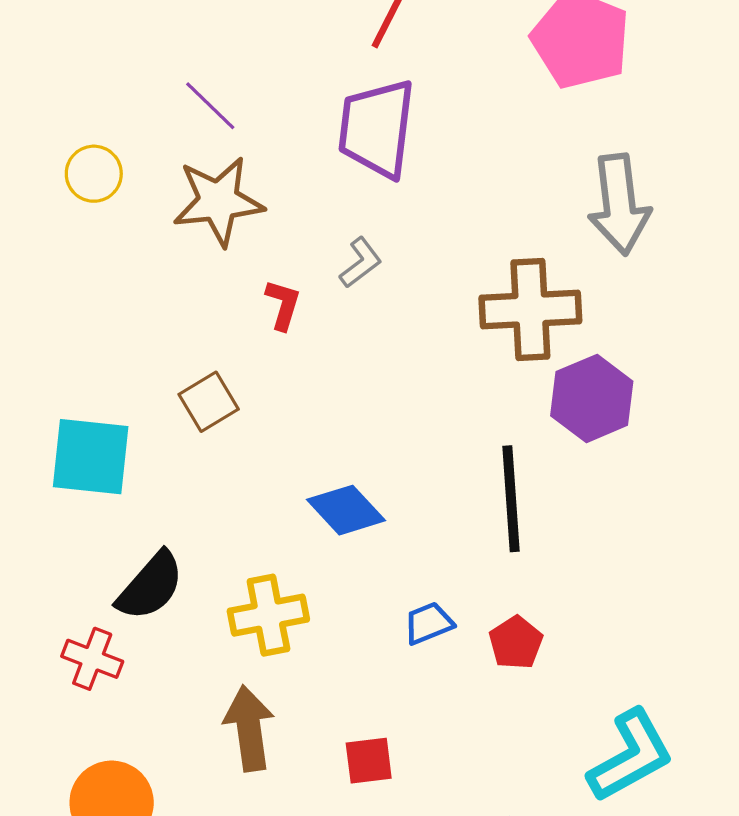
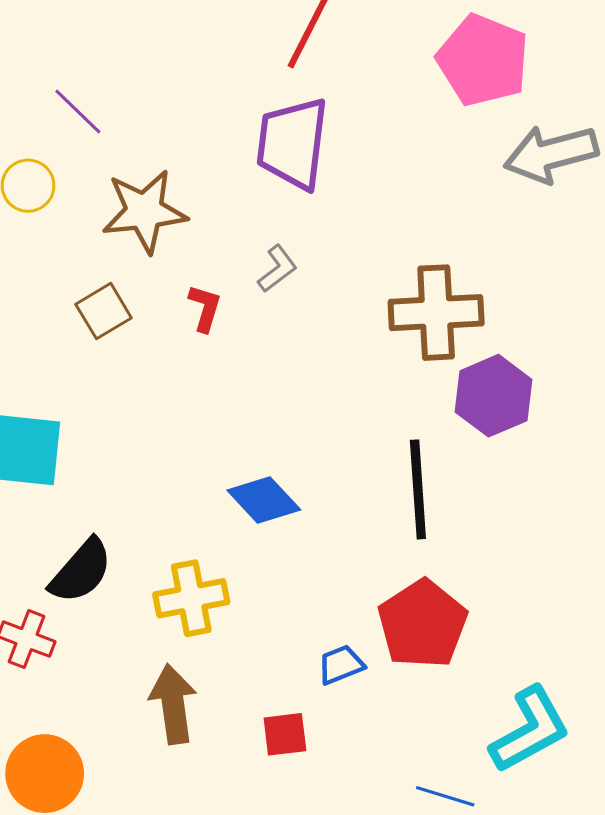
purple line: (210, 106) -> (78, 112), moved
gray arrow: (619, 204) -> (551, 154), moved, turned 82
brown square: (209, 402) -> (104, 311), moved
blue trapezoid: (429, 623) -> (341, 665), moved
red pentagon: (516, 643) -> (423, 624), size x1.8

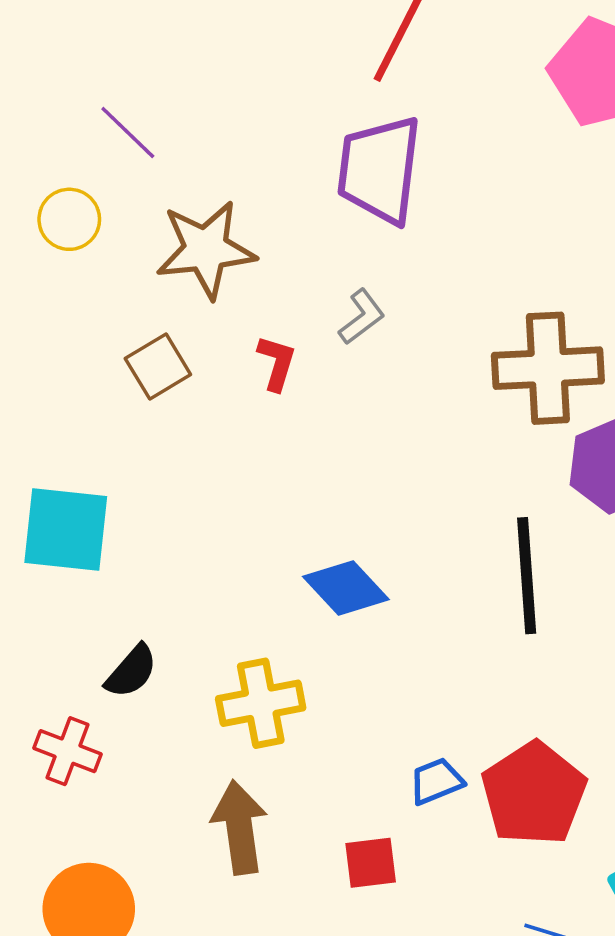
black semicircle: (81, 571) -> (131, 671), size x0.7
red pentagon: (423, 624) -> (534, 794), moved

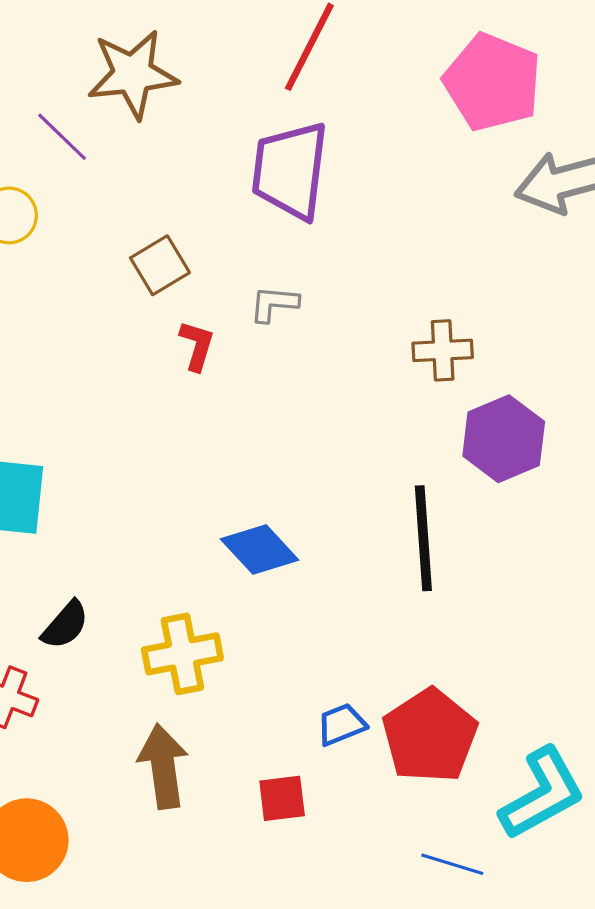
brown star: (206, 249) -> (133, 74), moved
gray L-shape: (362, 317) -> (274, 304), turned -138
brown square: (158, 366) -> (160, 265), moved
brown cross: (548, 368) -> (443, 350), size x0.6

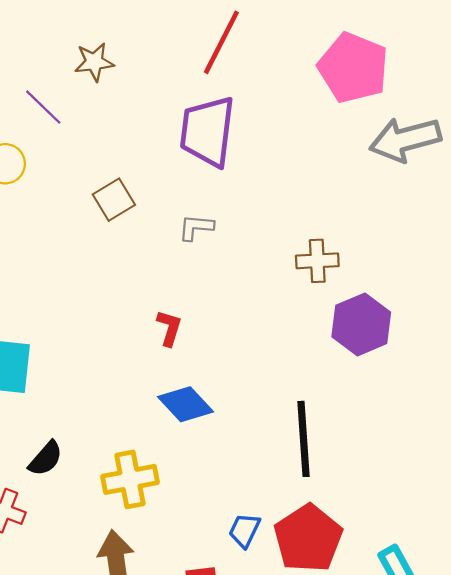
brown star: (133, 74) -> (94, 62), size x0.6
red L-shape: (197, 346) -> (169, 328), moved
black line: (423, 538) -> (303, 439), moved
blue trapezoid: (341, 725) -> (244, 530), turned -42

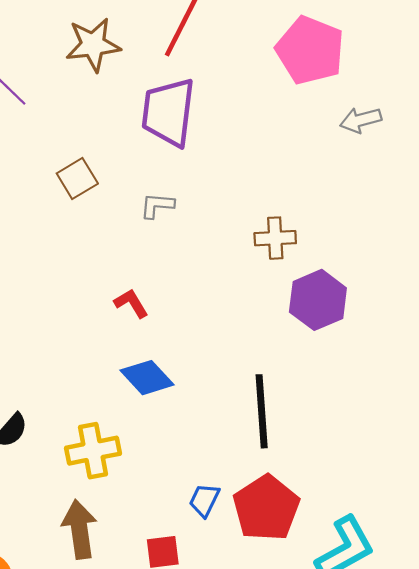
brown star: (94, 62) -> (93, 45), moved, size x1.4
gray arrow: (405, 139) -> (361, 120), size x0.6
red L-shape: (169, 328) -> (131, 303), turned -48

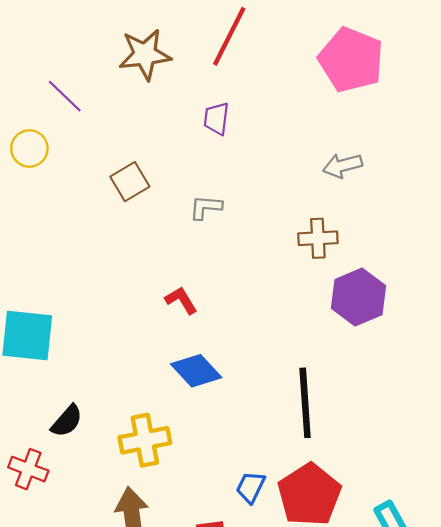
purple trapezoid: (168, 112) -> (216, 119), size x0.5
gray arrow: (361, 120) -> (342, 166), moved

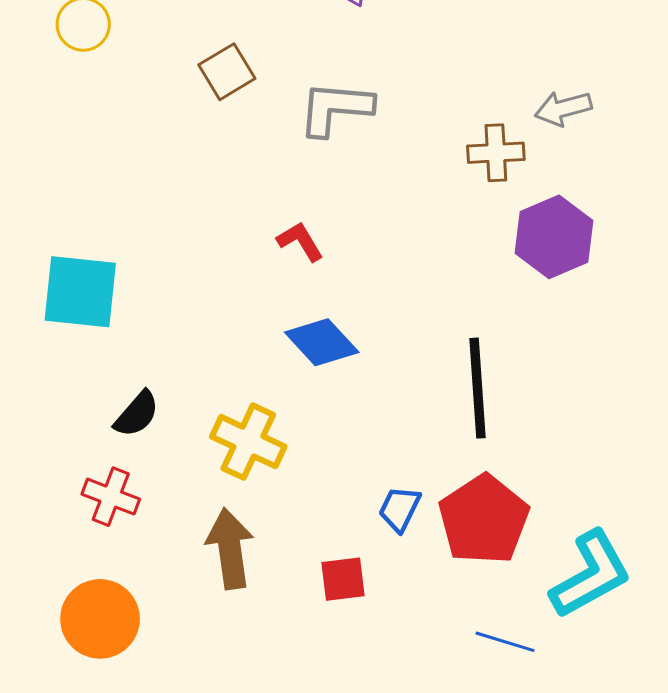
gray arrow: (342, 166) -> (563, 108), moved
gray L-shape: (206, 207) -> (335, 108), size x1.6
yellow cross: (145, 440) -> (248, 442), turned 36
red cross: (28, 469) -> (111, 497), moved

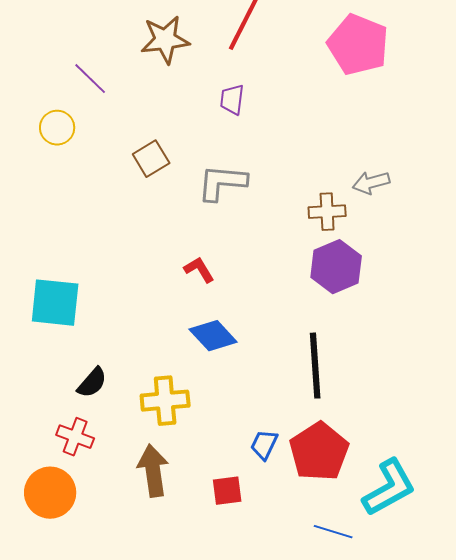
purple hexagon: (554, 237) -> (336, 267), moved
yellow cross: (248, 442) -> (165, 401), turned -30
orange circle: (100, 619) -> (50, 493), moved

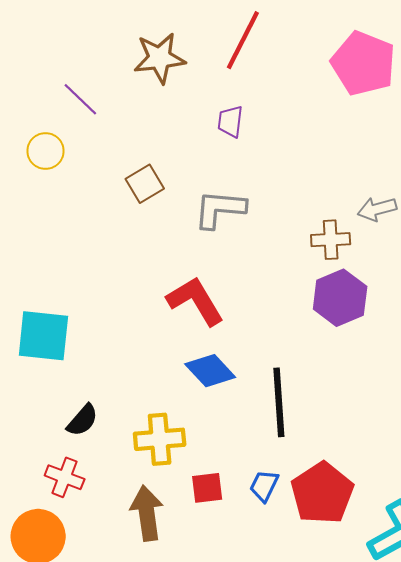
red L-shape: (199, 270) -> (195, 301), size x1.8
black line: (315, 366) -> (279, 402), moved
red square: (227, 491) -> (207, 488), moved

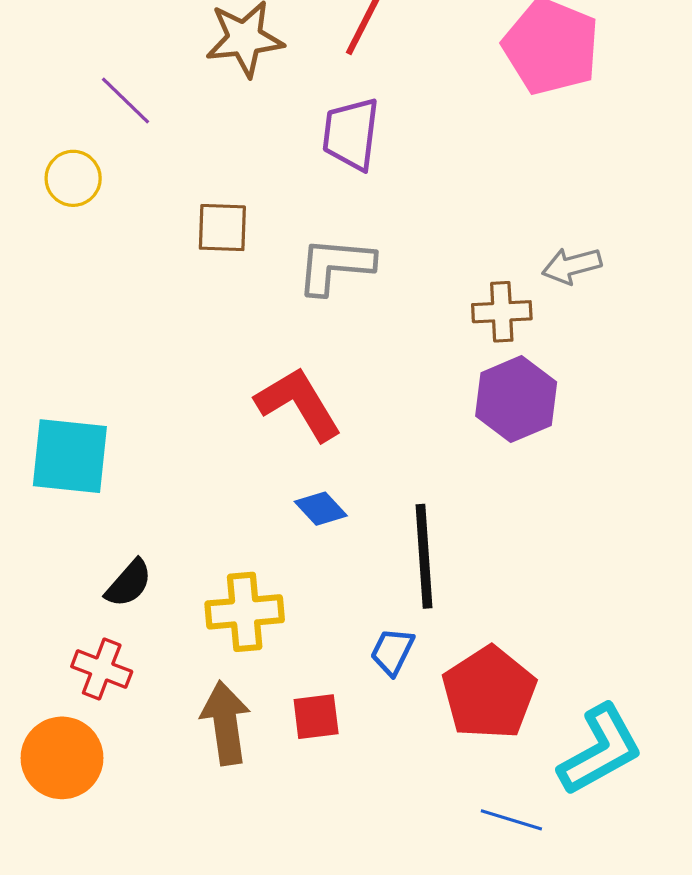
purple trapezoid: (230, 121) -> (351, 134), size x1.5
brown square: (145, 184) -> (222, 228), turned 33
blue diamond: (210, 371) -> (321, 509), size x0.7
blue trapezoid: (264, 486) -> (392, 652), moved
red square: (207, 488) -> (316, 717), moved

